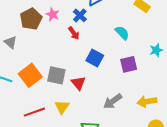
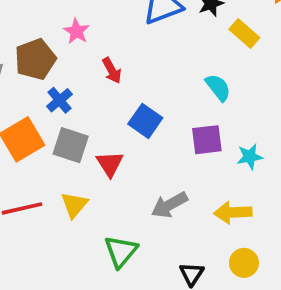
blue cross: (80, 15) -> (60, 100), moved
brown pentagon: (31, 19) -> (35, 59), moved
cyan semicircle: (122, 33) -> (218, 87), moved
cyan star: (156, 50) -> (250, 157), moved

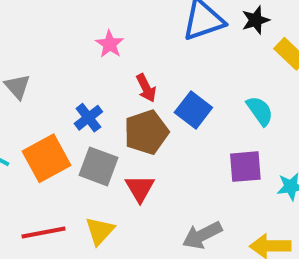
brown pentagon: (35, 59) -> (146, 132), moved
blue square: (145, 121) -> (193, 110), moved

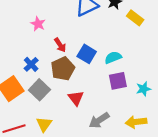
cyan semicircle: (260, 111) -> (113, 57), moved, turned -70
gray square: (98, 166) -> (39, 90), turned 30
red triangle: (140, 188) -> (76, 98), moved

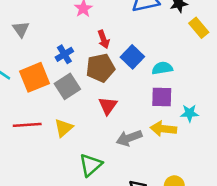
yellow arrow: (136, 122) -> (163, 129), moved

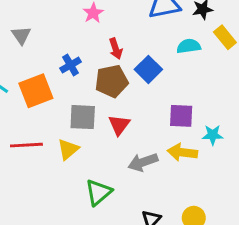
cyan semicircle: (162, 68) -> (189, 46), moved
gray square: (67, 86) -> (83, 117), moved, turned 35

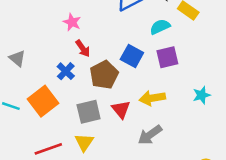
red arrow: (116, 49) -> (83, 48), moved
purple square: (181, 116) -> (167, 57), moved
yellow arrow: (182, 152) -> (152, 98), moved

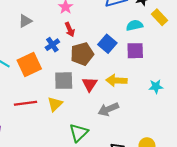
gray triangle: (17, 58) -> (25, 21), moved, turned 40

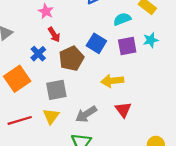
red triangle: (90, 84) -> (123, 110), moved
cyan star: (156, 86) -> (151, 40), moved
gray arrow: (108, 109) -> (86, 114), moved

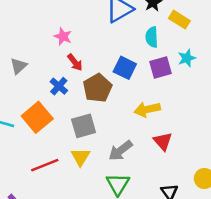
cyan semicircle: (122, 19) -> (152, 37), turned -66

